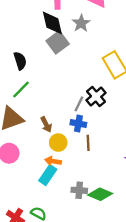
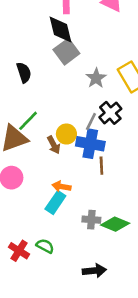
gray star: (81, 23) -> (96, 78), moved
green line: (21, 90) -> (28, 121), moved
blue cross: (78, 124) -> (90, 144), size x1.5
yellow circle: (58, 143) -> (66, 134), moved

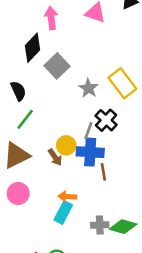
black diamond: (61, 29) -> (33, 48), moved, turned 64
green line: (28, 121) -> (25, 119), moved

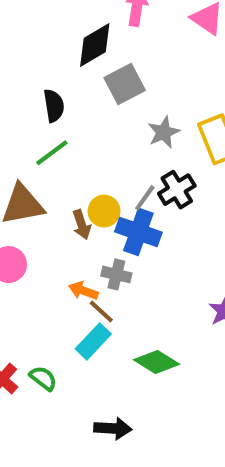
brown line: (103, 172) -> (101, 312), moved, turned -54
cyan rectangle: (63, 212) -> (93, 341), moved
gray cross: (100, 225) -> (116, 274), moved

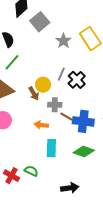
black cross: (177, 190) -> (77, 80), moved
blue cross: (138, 232) -> (83, 121), moved
gray cross: (116, 274) -> (55, 105), moved
brown line: (101, 312) -> (67, 117), moved
cyan rectangle: (93, 341) -> (51, 148), turned -30

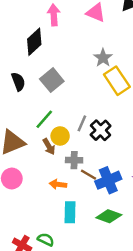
gray square: (40, 22) -> (52, 80), moved
gray star: (63, 41) -> (103, 58), moved
green line: (12, 62) -> (44, 119), moved
blue cross: (83, 121) -> (108, 180), turned -30

